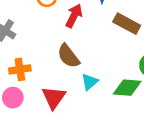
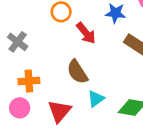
red arrow: (74, 16) -> (86, 33), turned 110

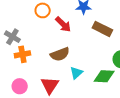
brown semicircle: (77, 72) -> (60, 54), turned -72
orange cross: (29, 81) -> (22, 54), moved

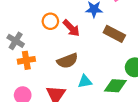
orange circle: (43, 10) -> (50, 21), moved
cyan triangle: (76, 73) -> (85, 81), turned 32

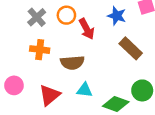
gray cross: (16, 41) -> (37, 17), moved
orange cross: (26, 60) -> (40, 50), moved

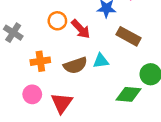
gray cross: (37, 17) -> (13, 33), moved
pink circle: (14, 85) -> (32, 94), moved
cyan triangle: (85, 90) -> (101, 61), moved

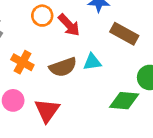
orange cross: (40, 61) -> (22, 62), turned 36

